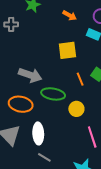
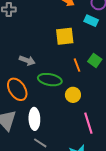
gray arrow: (30, 75) -> (27, 60), size x0.7
orange ellipse: (21, 104) -> (17, 89), turned 45

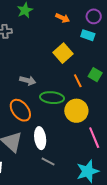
yellow square: (65, 36) -> (63, 53), turned -30
yellow circle: (73, 95) -> (76, 111), size x1.5

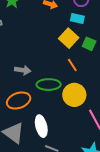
yellow square: (63, 53) -> (69, 38), moved
green square: (95, 75) -> (89, 44), moved
orange ellipse: (20, 110) -> (19, 100), turned -65

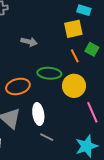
yellow square: (69, 38) -> (73, 29), turned 30
green square: (89, 44) -> (92, 49), moved
gray arrow: (23, 70) -> (29, 42), moved

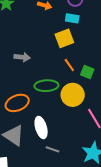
green square: (92, 49) -> (87, 72), moved

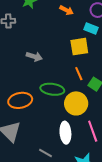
white ellipse: (41, 127) -> (65, 133), moved

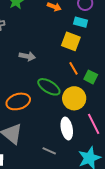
yellow square: (79, 47) -> (71, 41), turned 36
green ellipse: (52, 89) -> (49, 87), turned 30

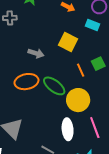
yellow square: (71, 41) -> (68, 42), moved
green square: (91, 77) -> (98, 64), moved, turned 32
orange ellipse: (18, 101) -> (26, 82), moved

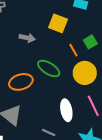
orange ellipse: (26, 82) -> (21, 82), moved
yellow circle: (78, 100) -> (85, 73), moved

